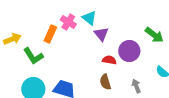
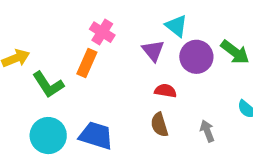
cyan triangle: (89, 18) -> (176, 26), moved
orange rectangle: (50, 34) -> (87, 63), moved
purple circle: (129, 51) -> (196, 57), moved

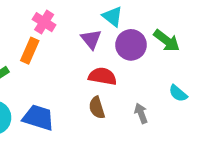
red semicircle: (166, 91) -> (102, 76), size x1.4

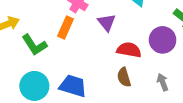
purple triangle: (91, 39) -> (107, 22), moved
purple circle: (131, 45) -> (163, 40), moved

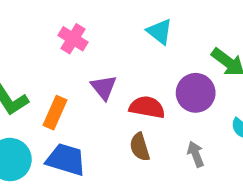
purple triangle: (107, 22) -> (104, 87), moved
orange rectangle: (65, 27) -> (55, 113), moved

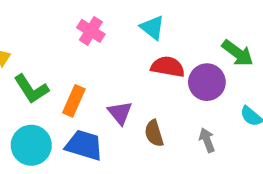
cyan triangle: (160, 32) -> (152, 28), moved
purple triangle: (104, 87) -> (120, 113), moved
red semicircle: (147, 107) -> (168, 67), moved

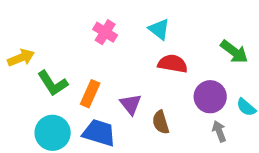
purple circle: (207, 82) -> (210, 97), moved
gray arrow: (207, 140) -> (219, 131), moved

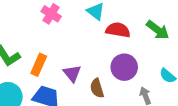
red semicircle: (173, 64) -> (118, 30), moved
purple circle: (210, 97) -> (124, 67), moved

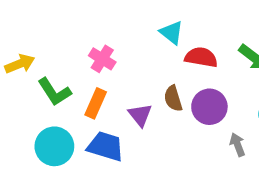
pink cross: (51, 14) -> (102, 59), moved
brown semicircle: (97, 88) -> (173, 98), moved

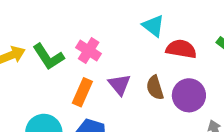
green L-shape: (54, 92) -> (48, 57), moved
purple triangle: (140, 115) -> (119, 85), moved

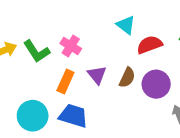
red semicircle: (181, 49) -> (150, 45), turned -30
brown semicircle: (155, 88) -> (127, 78), turned -138

